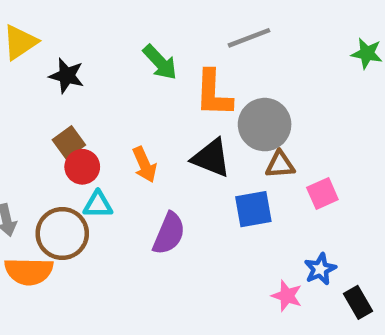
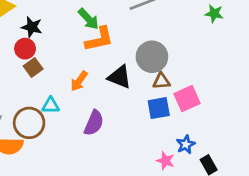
orange L-shape: (213, 93) -> (99, 39), moved, turned -104
orange arrow: (144, 165) -> (79, 81), turned 60
red circle: (82, 167) -> (25, 49), moved
pink square: (322, 193) -> (187, 99), size x1.4
blue square: (253, 209) -> (159, 108), moved

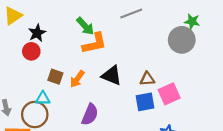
black star: (32, 27) -> (37, 33), turned 30
gray circle: (152, 57) -> (182, 40), moved
brown square: (33, 68) -> (55, 77), moved, turned -35
cyan triangle: (51, 105) -> (43, 98), moved

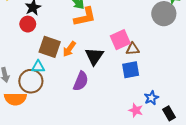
black triangle: (112, 75) -> (94, 56), moved, turned 42
brown square: (55, 77) -> (50, 47), size x1.5
pink square: (169, 94) -> (120, 40), moved

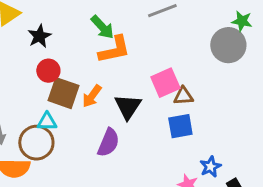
red circle: (28, 24) -> (48, 71), moved

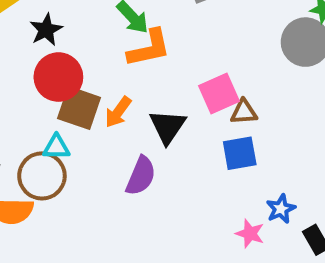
red circle: (48, 71) -> (58, 77), size x1.5

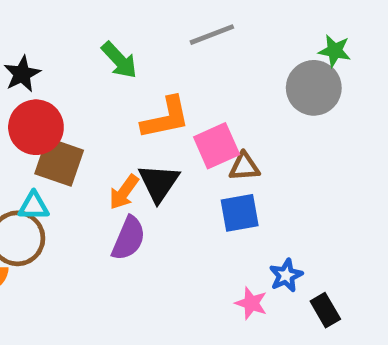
orange L-shape: (149, 48) -> (166, 118), moved
orange arrow: (118, 112) -> (124, 192), moved

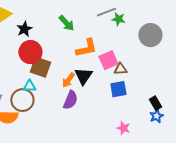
green star: (335, 51) -> (118, 19), moved
blue star: (286, 275) -> (156, 116), moved
black rectangle: (325, 310) -> (155, 103), moved

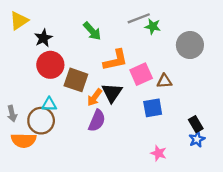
brown square: (40, 67) -> (76, 80), moved
brown triangle: (120, 69) -> (164, 81), moved

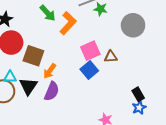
orange L-shape: (115, 60) -> (68, 23), moved, turned -35
black triangle: (112, 93) -> (28, 86), moved
blue square: (153, 108) -> (89, 70), moved, turned -30

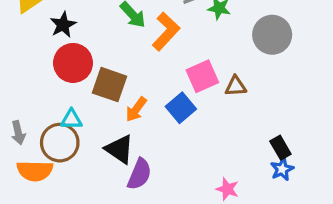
blue square: (89, 70) -> (181, 108), moved
black triangle: (28, 86) -> (119, 149), moved, turned -30
purple semicircle: (52, 91) -> (139, 174), moved

